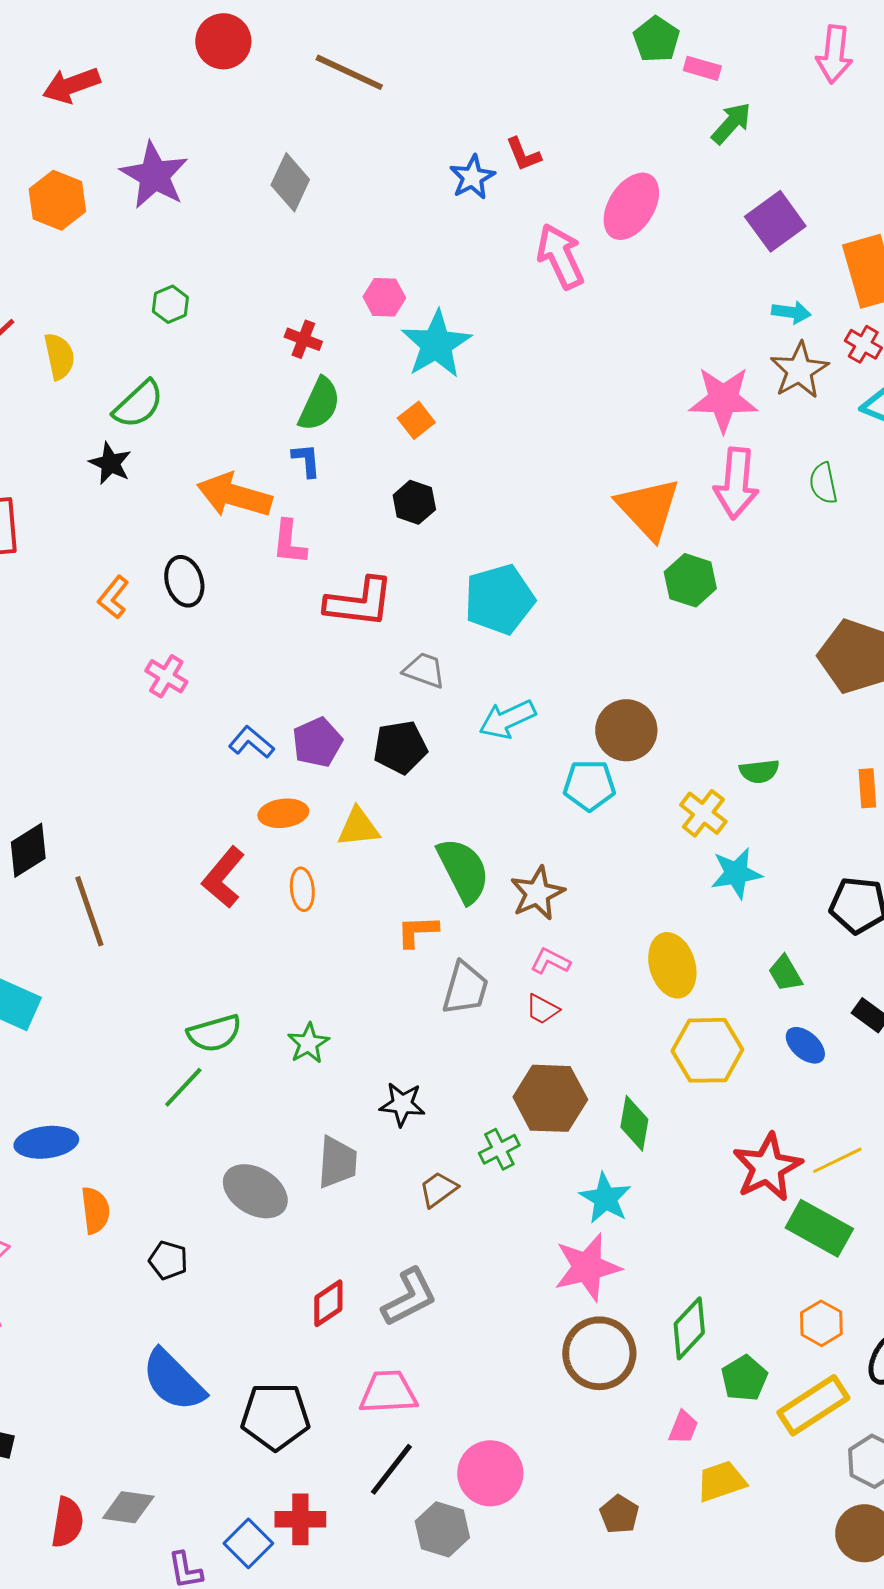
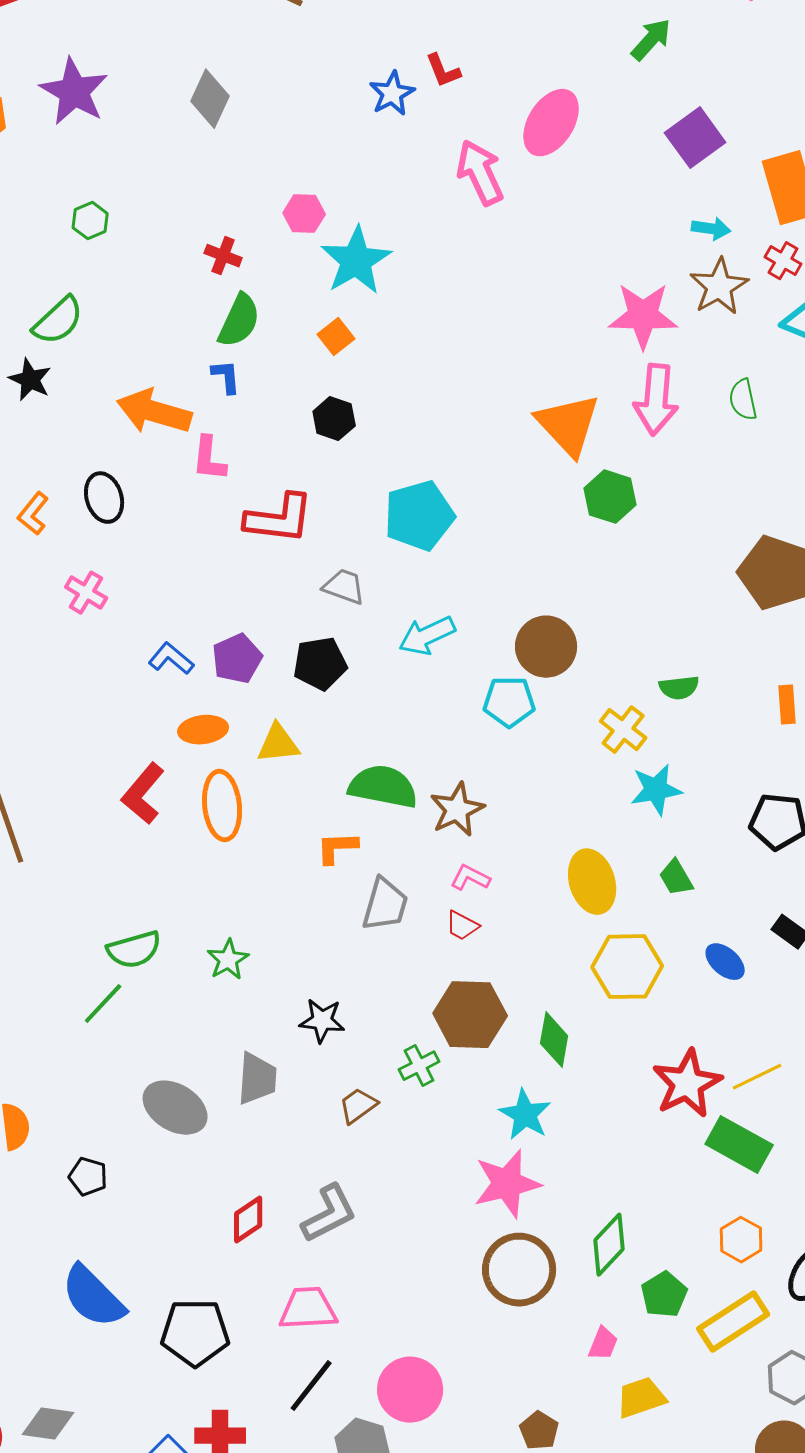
green semicircle: (463, 870) -> (383, 787), turned -52
orange ellipse: (302, 889) -> (222, 806), size x1.6
green trapezoid: (785, 973) -> (676, 878), moved

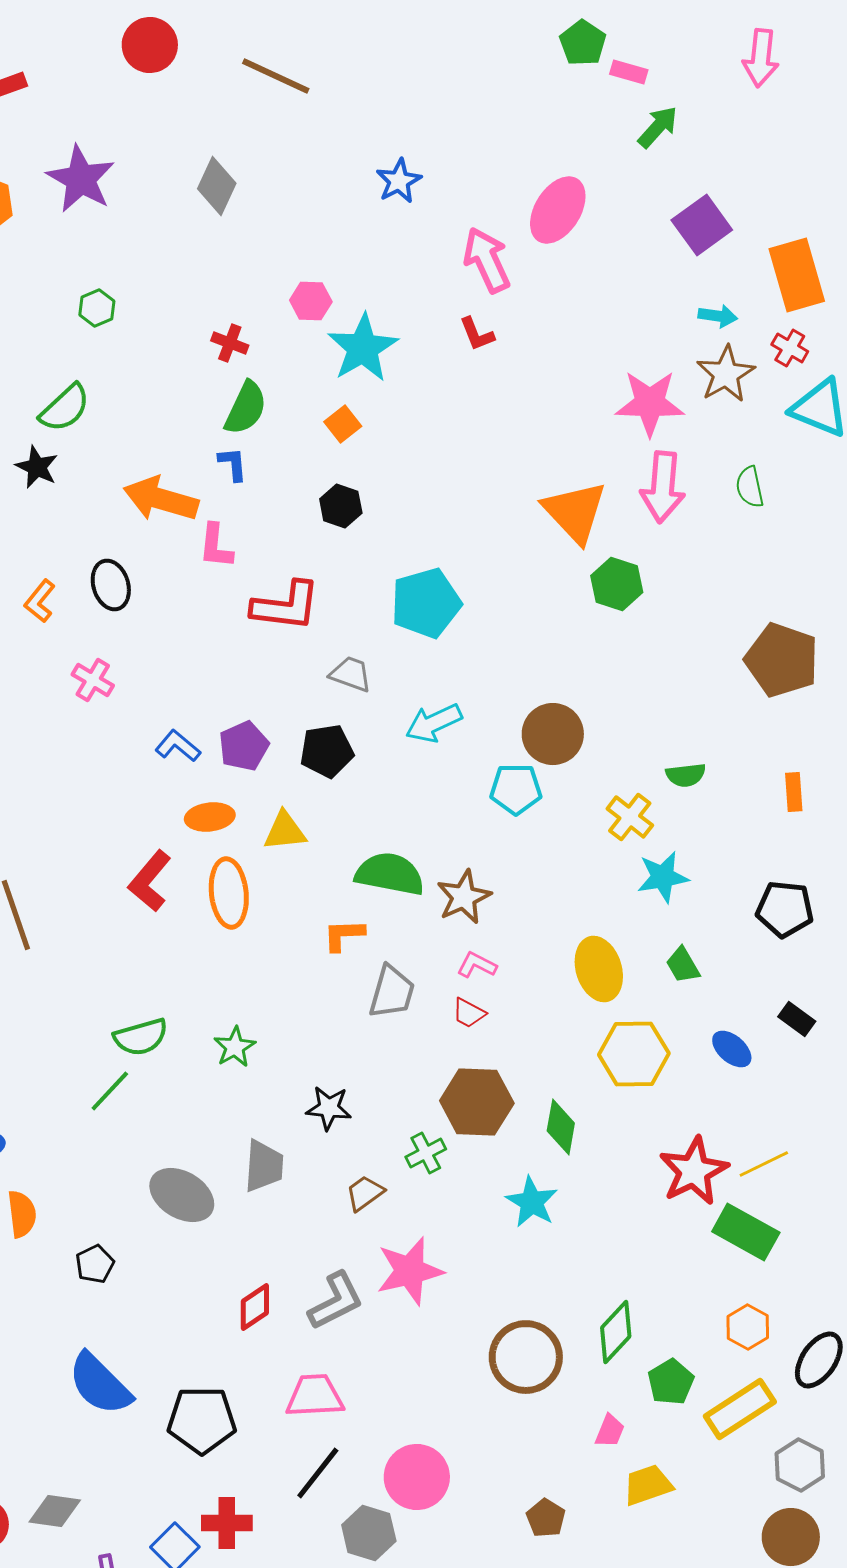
red L-shape: (443, 71) -> (477, 334), moved
black pentagon: (88, 1177) -> (95, 1264), turned 30
pink star: (507, 1184) -> (410, 1271), moved

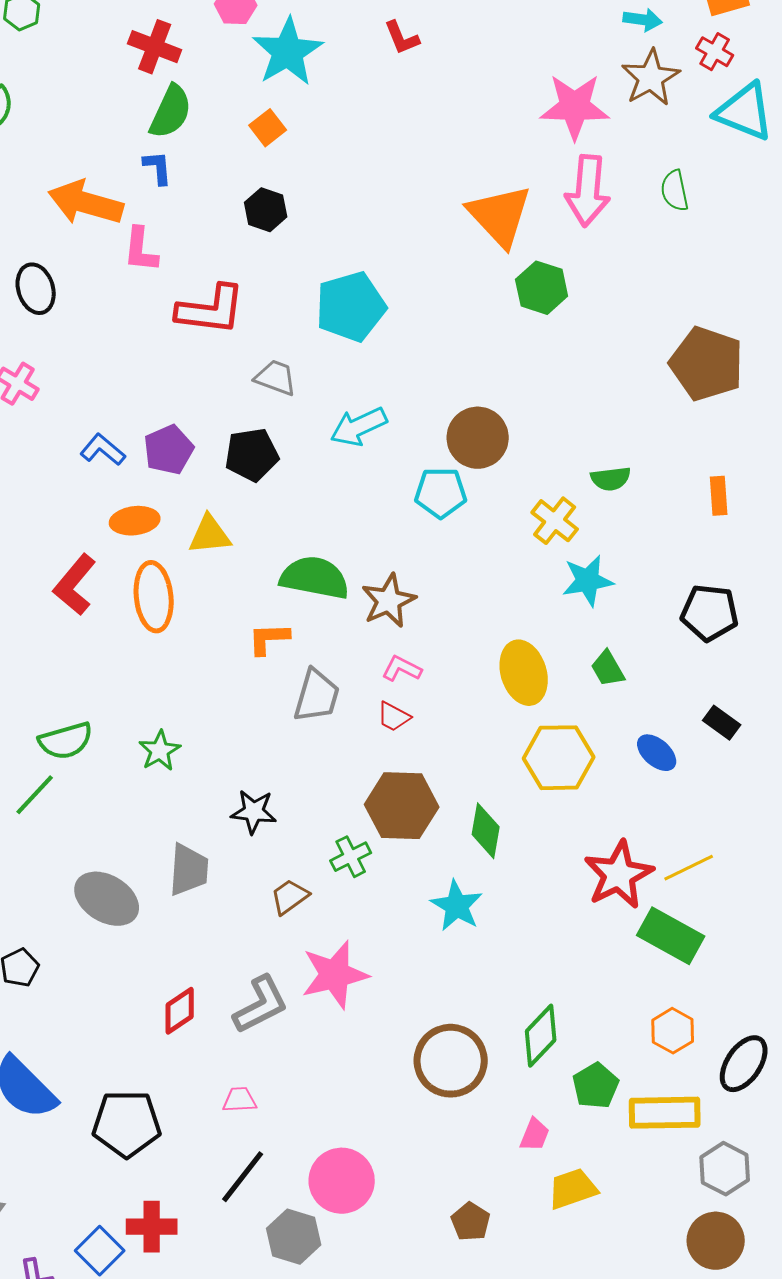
red cross: (230, 343) -> (155, 47), size x1.4
pink trapezoid: (315, 1396) -> (240, 1100), size x0.6
yellow rectangle: (740, 1409) -> (665, 1113), turned 32

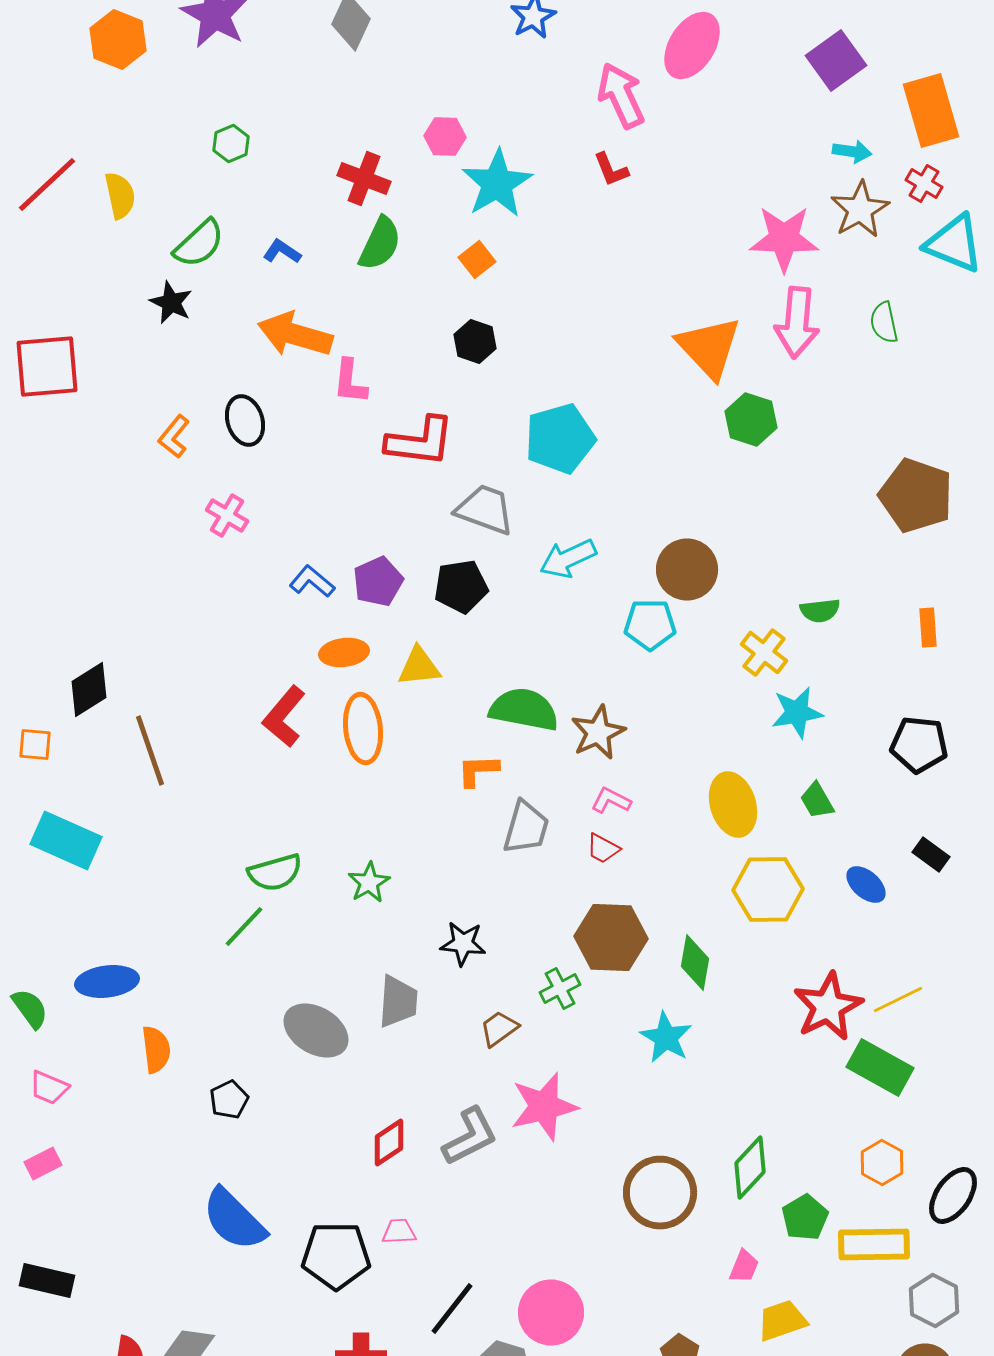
blue L-shape: (158, 168) -> (282, 252), moved, turned -51
gray trapezoid: (276, 378) -> (485, 510), size x1.4
pink trapezoid: (240, 1100) -> (399, 1232), moved

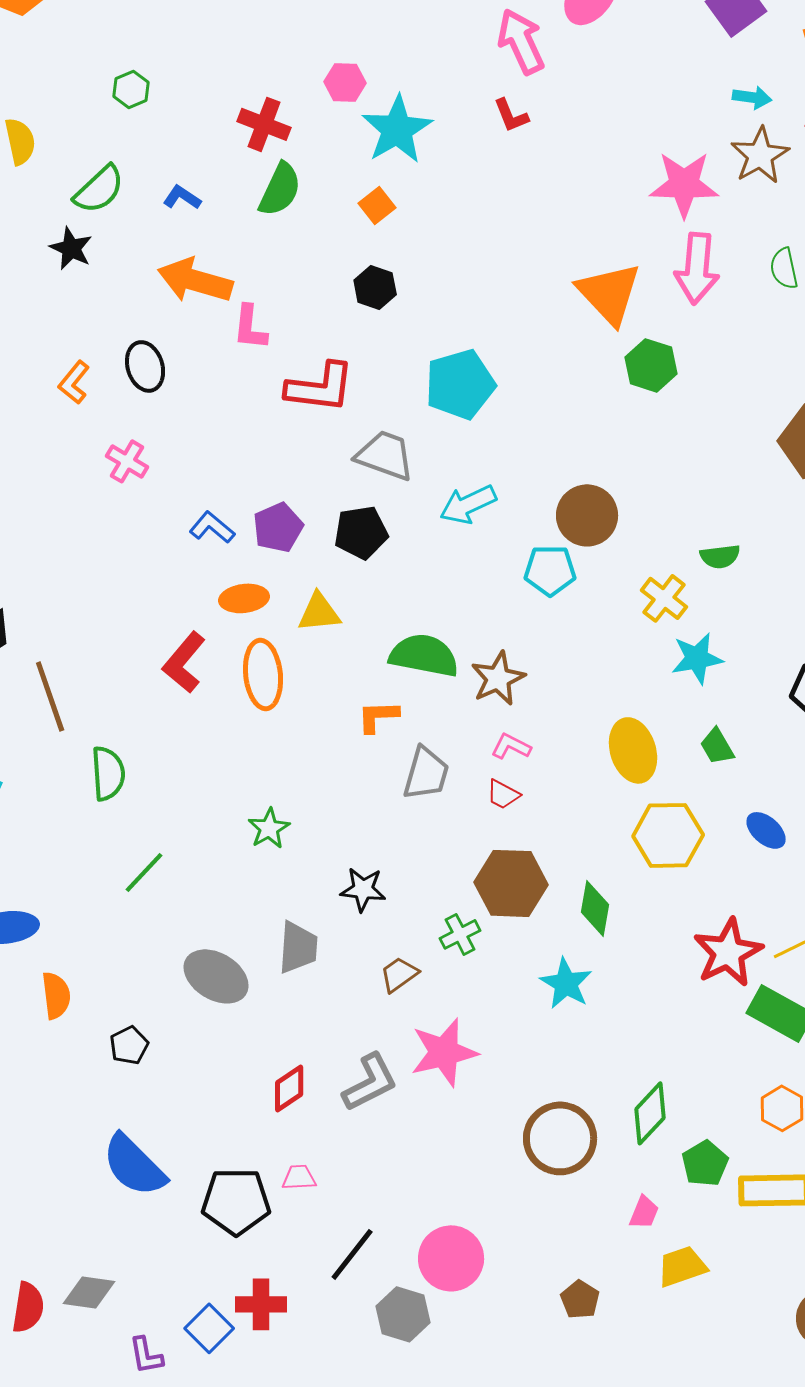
green semicircle: (275, 872) -> (108, 773), moved, turned -78

